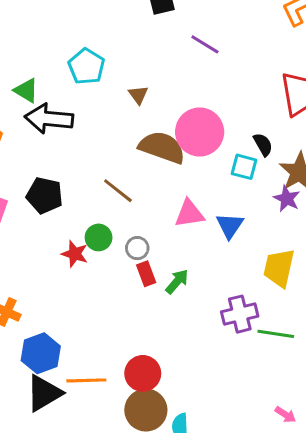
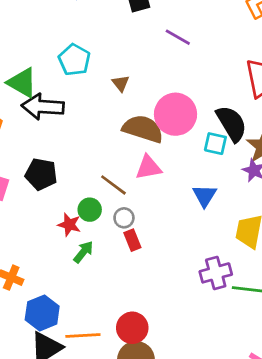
green triangle: (26, 91) -> (22, 83), size x1.4
black semicircle: (263, 145) -> (231, 123), size x1.8
brown line: (118, 191) -> (113, 185), moved
pink triangle: (189, 214) -> (148, 167), moved
green arrow: (177, 282) -> (83, 252), moved

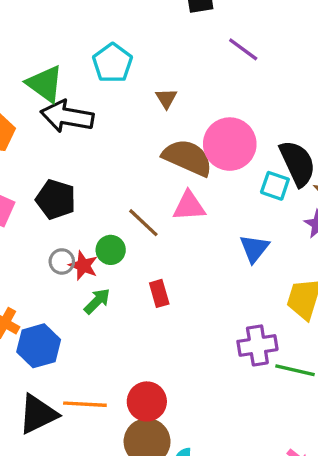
gray circle: (124, 218) -> (62, 261), moved
blue hexagon: (42, 313) -> (39, 346), moved

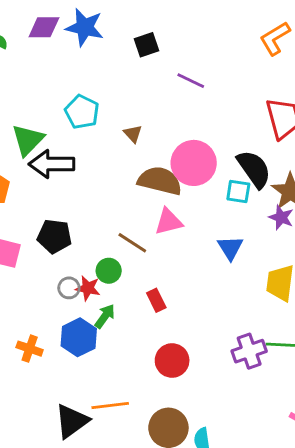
green triangle: (45, 84) -> (28, 140), turned 48
purple cross: (257, 345) -> (249, 351), moved
blue hexagon: (39, 346) -> (79, 337), moved
red circle: (147, 401) -> (172, 361), moved

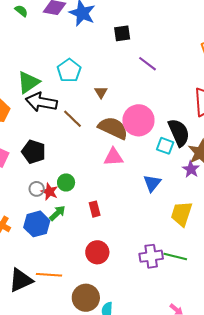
brown line: (132, 243) -> (72, 119), moved

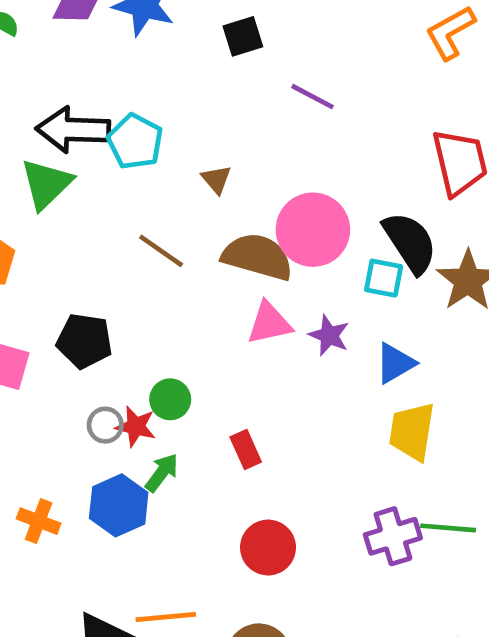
black arrow: (41, 102) -> (73, 130), moved
purple star: (191, 169) -> (329, 335), moved
blue triangle: (152, 183) -> (395, 363), moved, turned 30
yellow trapezoid: (182, 214) -> (412, 431), moved

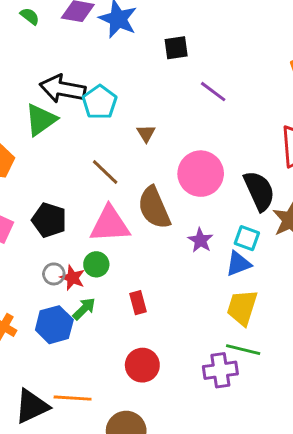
brown semicircle: (257, 257) -> (154, 208), moved, turned -138
cyan square: (384, 278) -> (247, 238), moved
pink triangle: (269, 323) -> (110, 224), moved, size x1.4
green line: (448, 528) -> (243, 350), moved

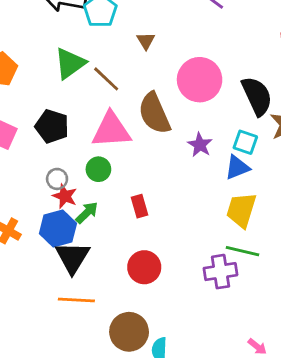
green triangle: (41, 120) -> (70, 63), moved
red star: (72, 278) -> (65, 196), moved
black triangle: (32, 406) -> (72, 257), moved, turned -33

